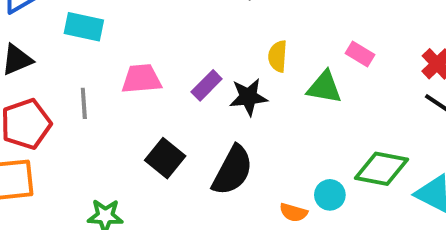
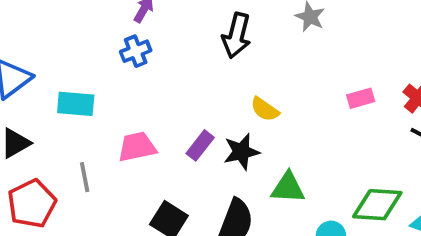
pink rectangle: (360, 54) -> (361, 98), moved, turned -40
yellow semicircle: (278, 56) -> (265, 109), turned -52
green triangle: (324, 87) -> (288, 188), moved

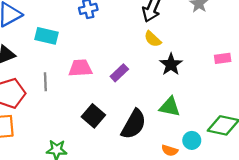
yellow semicircle: (265, 109) -> (153, 39), moved
black star: (241, 152) -> (171, 64), moved, turned -30

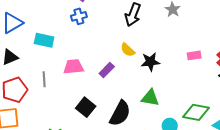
yellow semicircle: (153, 39) -> (128, 50), moved
black star: (171, 64) -> (150, 62), turned 30

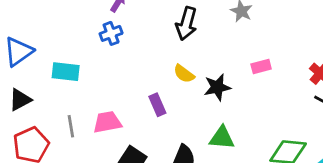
pink rectangle: (194, 55) -> (261, 66), moved
pink trapezoid: (73, 67) -> (107, 122), moved
purple rectangle: (107, 70) -> (157, 105), turned -63

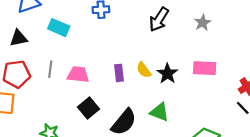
pink rectangle: (261, 66) -> (205, 68), size x1.5
yellow semicircle: (184, 74) -> (144, 70), moved
black star: (217, 87) -> (167, 74), turned 30

